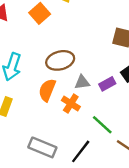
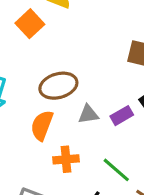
orange cross: (71, 104) -> (66, 159), moved, turned -36

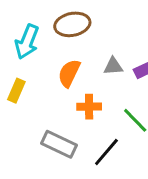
brown ellipse: (58, 86) -> (72, 24), moved

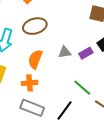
orange cross: (89, 107) -> (30, 83), moved

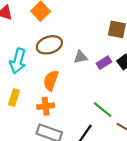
gray triangle: (65, 52) -> (80, 57), moved
purple rectangle: (86, 53) -> (104, 63), moved

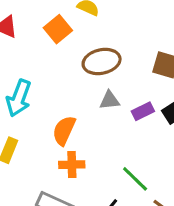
brown ellipse: (49, 45) -> (102, 62), moved
orange cross: (46, 106) -> (72, 165), moved

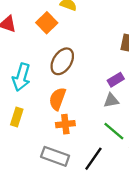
brown ellipse: (102, 62) -> (62, 61), moved, turned -40
gray triangle: (110, 100) -> (111, 100), moved

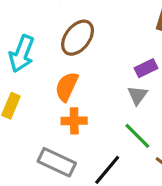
gray triangle: (111, 100) -> (138, 95), turned -49

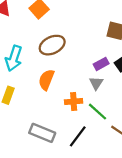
brown ellipse: (78, 38) -> (52, 45), turned 30
orange cross: (74, 121) -> (74, 102), moved

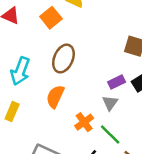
brown ellipse: (52, 45) -> (63, 59), turned -45
orange cross: (74, 102) -> (84, 122), turned -35

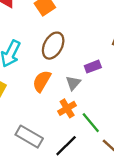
purple rectangle: (117, 82) -> (93, 67), moved
gray triangle: (110, 103) -> (73, 83), moved

